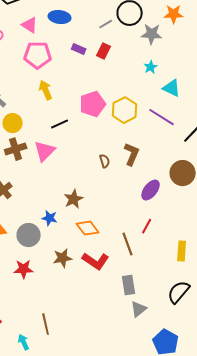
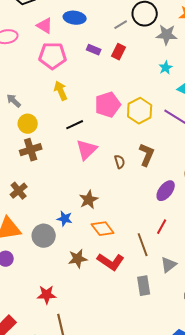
pink triangle: (45, 151) -> (87, 150), moved
red star: (24, 269) -> (47, 295), moved
gray triangle: (139, 309) -> (169, 265), moved

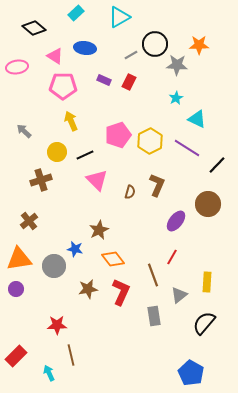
yellow circle: (28, 124) -> (57, 152), moved
pink triangle: (87, 150) -> (97, 180), turned -30
brown semicircle: (120, 162) -> (130, 192), turned 32
red L-shape: (111, 262) -> (121, 292), turned -100

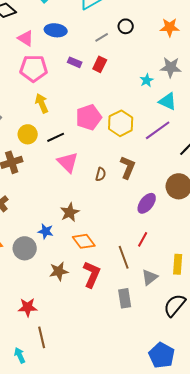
black circle: (155, 44) -> (126, 26), size x0.6
gray star: (177, 65) -> (171, 67), moved
purple line: (187, 148) -> (158, 130), turned -68

